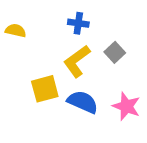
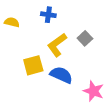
blue cross: (78, 23) -> (48, 15), moved
pink star: (126, 106) -> (94, 91), moved

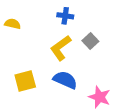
blue cross: (48, 15) -> (65, 16), moved
yellow square: (33, 65) -> (25, 81), moved

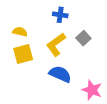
yellow semicircle: (13, 24) -> (20, 32), moved
yellow square: (25, 81) -> (23, 54), moved

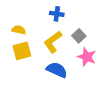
pink star: (92, 90) -> (87, 57), moved

